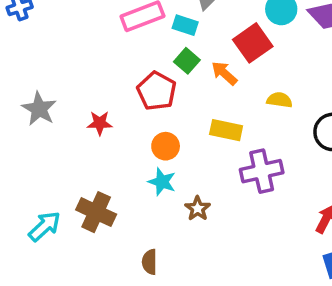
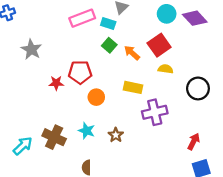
red square: (253, 43) -> (159, 45), moved
red pentagon: (157, 91) -> (80, 72), moved, turned -30
gray star: (39, 109) -> (31, 50), moved
cyan star: (162, 182) -> (87, 131), moved

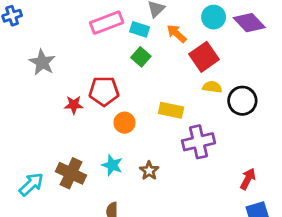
orange arrow: (132, 53) -> (177, 34), moved
black circle: (198, 88) -> (242, 101), moved

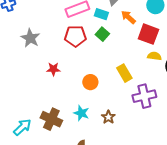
red square: (204, 57) -> (148, 34), turned -35
red pentagon: (104, 91) -> (75, 36), moved
yellow rectangle: (171, 110) -> (124, 73), turned 48

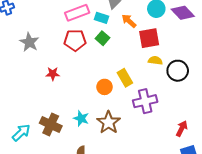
red square: (148, 34) -> (149, 38), turned -30
orange circle: (90, 82) -> (105, 87), moved
brown star: (108, 117) -> (109, 122), size x1.6

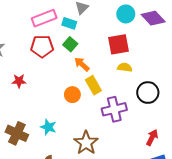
orange arrow: (129, 21) -> (82, 64), moved
black circle: (178, 71) -> (148, 93), moved
brown star: (109, 122) -> (86, 143), moved

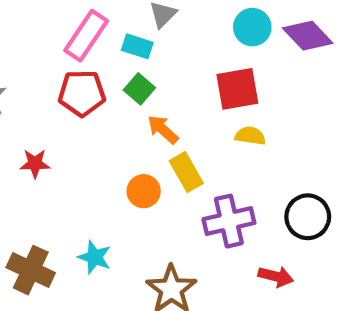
pink rectangle: (44, 18) -> (86, 36), turned -35
black circle: (148, 93) -> (308, 217), moved
red arrow: (152, 138) -> (276, 276), moved, turned 77

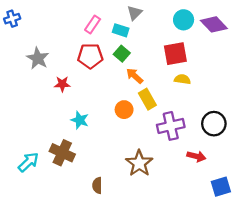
pink rectangle: (86, 36) -> (93, 24), size x0.7
red star: (35, 163) -> (62, 84), moved
cyan star: (95, 257) -> (80, 120), moved

